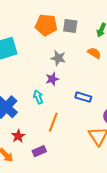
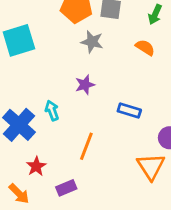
gray star: (58, 58) -> (92, 42), moved
cyan arrow: (38, 97) -> (52, 111), moved

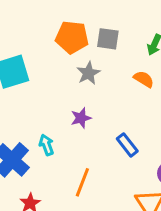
gray star: (92, 42) -> (88, 73), turned 30
blue rectangle: (129, 111) -> (127, 145), turned 35

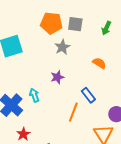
orange semicircle: (144, 79) -> (99, 63), moved
orange line: (82, 182) -> (73, 112), moved

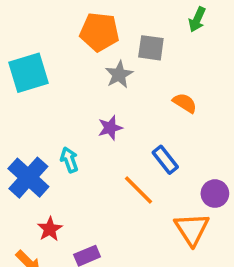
gray square: (75, 24) -> (151, 48), moved
green arrow: (106, 28) -> (197, 19), moved
orange line: (73, 112) -> (139, 190), turned -66

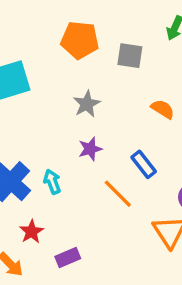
gray star: (119, 75) -> (87, 104), moved
purple star: (110, 128) -> (90, 149), moved
cyan arrow: (69, 160) -> (52, 182), moved

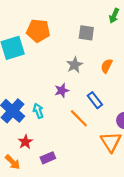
orange pentagon: (80, 40) -> (38, 31), moved
gray star: (87, 104) -> (75, 65), moved
orange semicircle: (163, 109) -> (107, 66), turned -96

